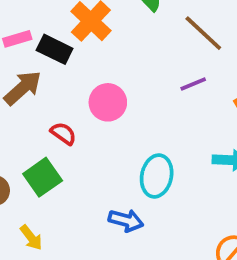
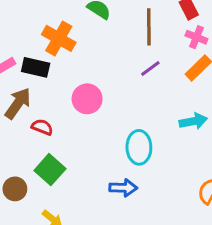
brown line: (203, 33) -> (149, 27), turned 60
red semicircle: (63, 133) -> (42, 127), moved

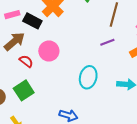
pink circle: (87, 99) -> (49, 51), moved
cyan ellipse: (139, 147) -> (88, 77), moved

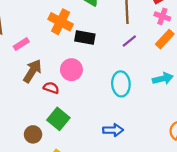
black rectangle: (32, 21) -> (85, 38), moved

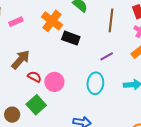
purple line: (129, 41) -> (107, 56), moved
pink rectangle: (21, 44) -> (16, 22), moved
pink circle: (71, 70) -> (54, 82), moved

